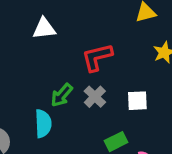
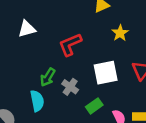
gray cross: (95, 97) -> (70, 87), moved
white square: (137, 101) -> (106, 73), size x1.5

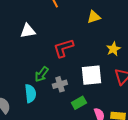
yellow star: (120, 33) -> (113, 49), moved
gray cross: (70, 87) -> (60, 84), turned 32

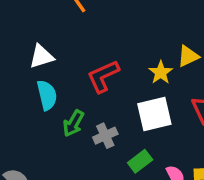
yellow triangle: (94, 17) -> (188, 56), moved
yellow star: (113, 49) -> (161, 72), moved
cyan semicircle: (30, 94) -> (47, 95), moved

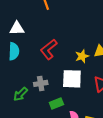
red L-shape: (103, 76) -> (49, 49), turned -30
green arrow: (73, 123) -> (21, 94), moved

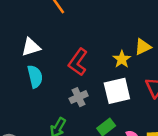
gray cross: (41, 83) -> (79, 97), moved

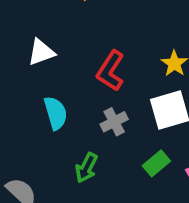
cyan semicircle: (35, 77) -> (56, 113), moved

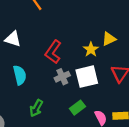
white triangle: (41, 52) -> (13, 39), turned 35
gray cross: (114, 122) -> (62, 77), moved

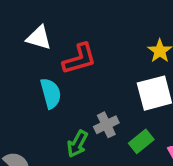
red L-shape: (53, 52) -> (79, 59), moved, turned -140
gray cross: (62, 77) -> (106, 125), moved

